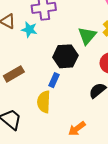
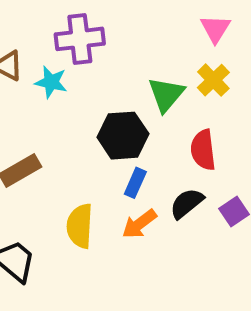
blue rectangle: (54, 80) -> (135, 183), moved
orange arrow: (77, 129) -> (139, 224), moved

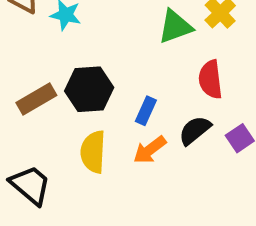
green triangle: (166, 94) -> (175, 27), turned 30
black hexagon: (123, 136) -> (89, 89), moved

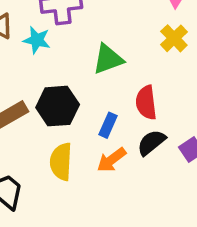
green triangle: (175, 27) -> (108, 59), moved
red semicircle: (210, 79) -> (146, 103), moved

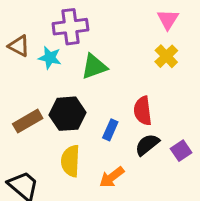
green triangle: (108, 59) -> (94, 67), moved
orange arrow: (111, 160) -> (112, 177), moved

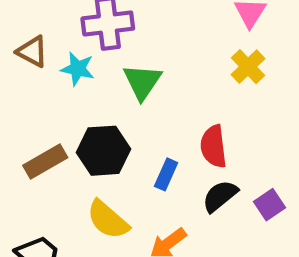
green triangle: (94, 67) -> (142, 82), turned -36
yellow semicircle: (70, 161) -> (108, 220), turned -52

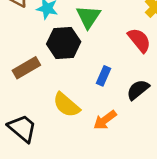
red semicircle: (213, 146) -> (139, 40), moved, turned 148
black hexagon: (104, 151) -> (64, 43), moved

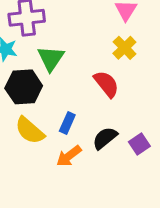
yellow semicircle: (66, 105) -> (30, 131), moved
orange arrow: (105, 120) -> (69, 156), moved

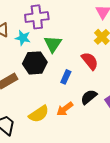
blue rectangle: (67, 123) -> (66, 77), moved
yellow semicircle: (30, 131) -> (39, 114), moved, turned -75

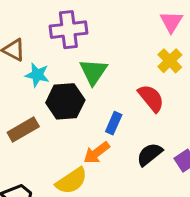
cyan star: (23, 38) -> (37, 75), moved
orange arrow: (65, 109) -> (97, 153), moved

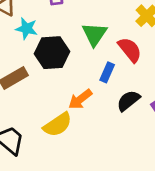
green triangle: (93, 72) -> (94, 34), moved
blue rectangle: (114, 123) -> (107, 72), moved

